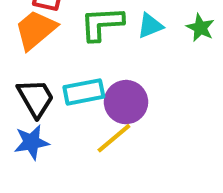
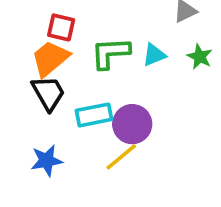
black trapezoid: (36, 98) -> (48, 93), moved

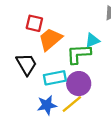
green L-shape: (110, 53) -> (79, 54), moved
orange trapezoid: (50, 58) -> (50, 39), moved
blue star: (47, 161) -> (47, 105), moved

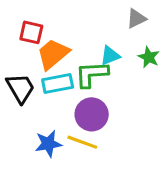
cyan rectangle: (55, 78) -> (58, 83), moved
yellow line: (72, 104) -> (82, 142), turned 60

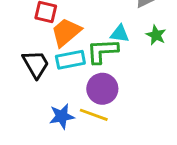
cyan triangle: (110, 56) -> (120, 34), turned 30

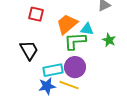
orange trapezoid: (66, 32) -> (67, 24), moved
green star: (156, 35) -> (109, 40), moved
cyan rectangle: (70, 60) -> (53, 70), moved

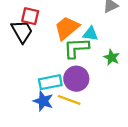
green star: (109, 40) -> (112, 57), moved
black trapezoid: (29, 50) -> (22, 31), moved
blue star: (47, 86) -> (43, 101), turned 30

